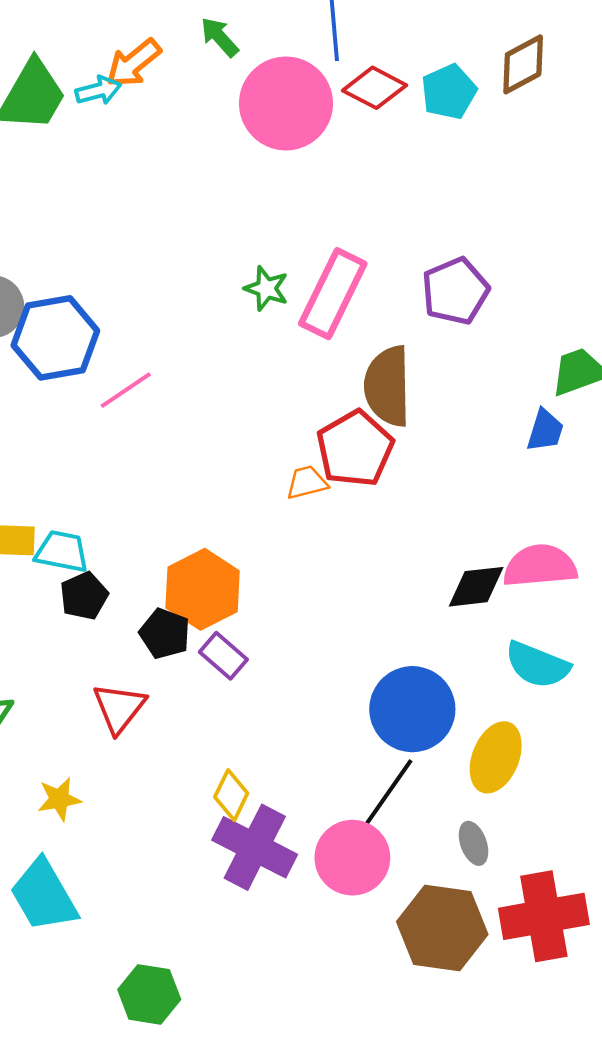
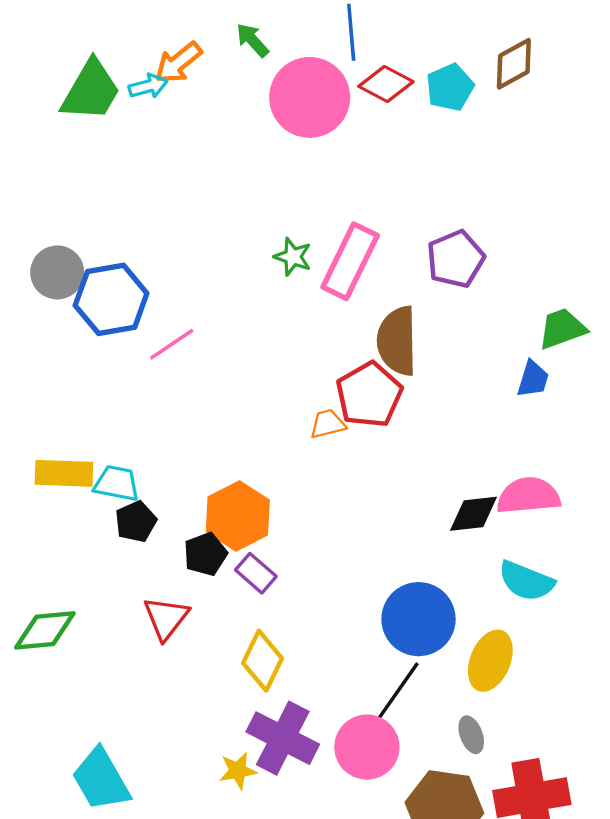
black pentagon: (165, 634) -> (205, 554), turned 30
yellow diamond: (231, 795) -> (263, 661), moved, size x1.4
yellow star: (59, 799) -> (238, 771), moved

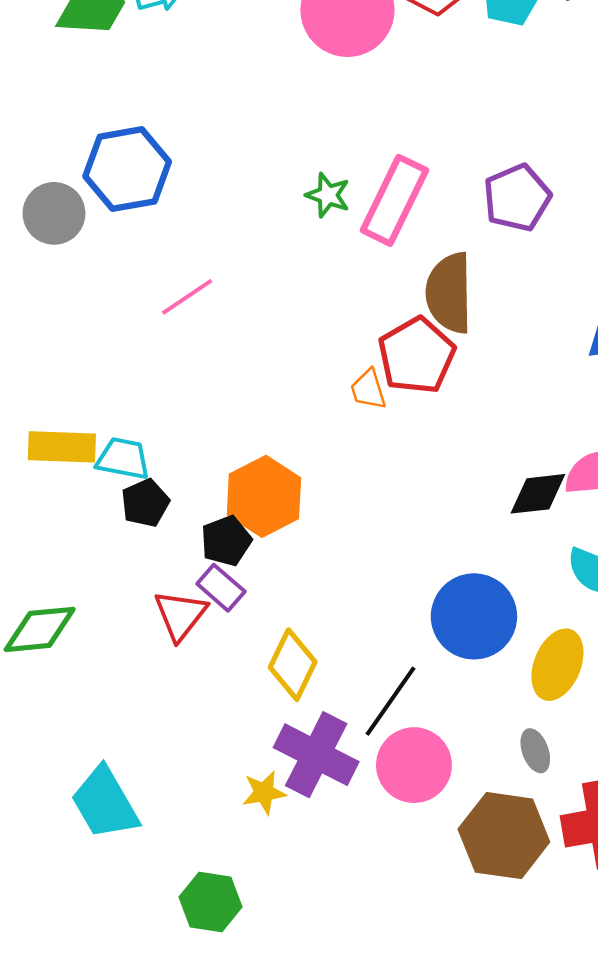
blue hexagon: (111, 299) -> (127, 169), moved
orange trapezoid: (328, 424) -> (368, 389), turned -93
purple rectangle: (256, 573) -> (221, 588), moved
black line: (397, 692) -> (390, 701), moved

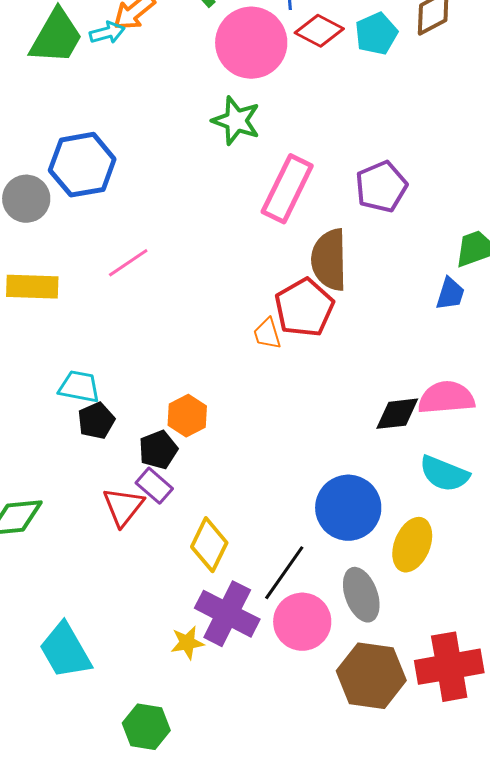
green star: (328, 195) -> (236, 121), moved, size x1.4
yellow rectangle: (62, 447) -> (32, 287), moved
orange hexagon: (264, 496) -> (187, 416), size x0.7
gray ellipse: (535, 751) -> (361, 595), moved, size x1.6

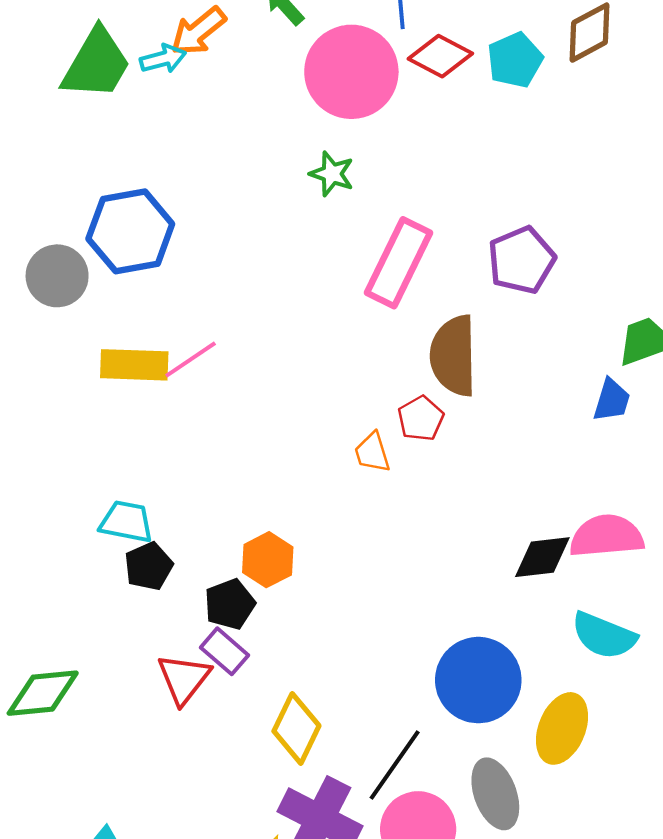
green star: (236, 121) -> (332, 174), size x0.7
yellow rectangle: (32, 287) -> (134, 365), moved
red pentagon: (304, 308) -> (421, 418), size x0.6

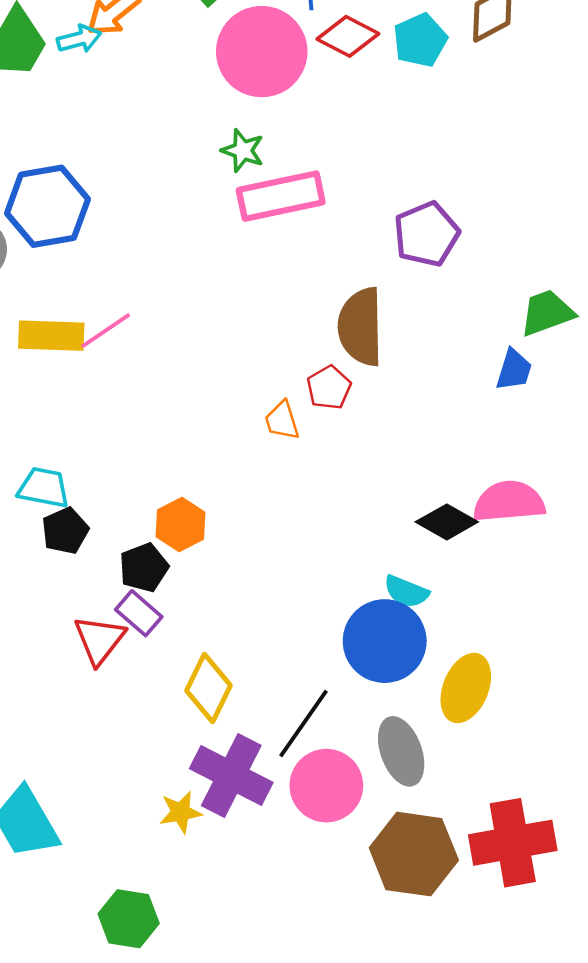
pink rectangle: (399, 263) -> (281, 196), moved, turned 52
black diamond: (542, 557) -> (447, 522), turned 36
cyan semicircle: (604, 636) -> (406, 592), moved, size x0.7

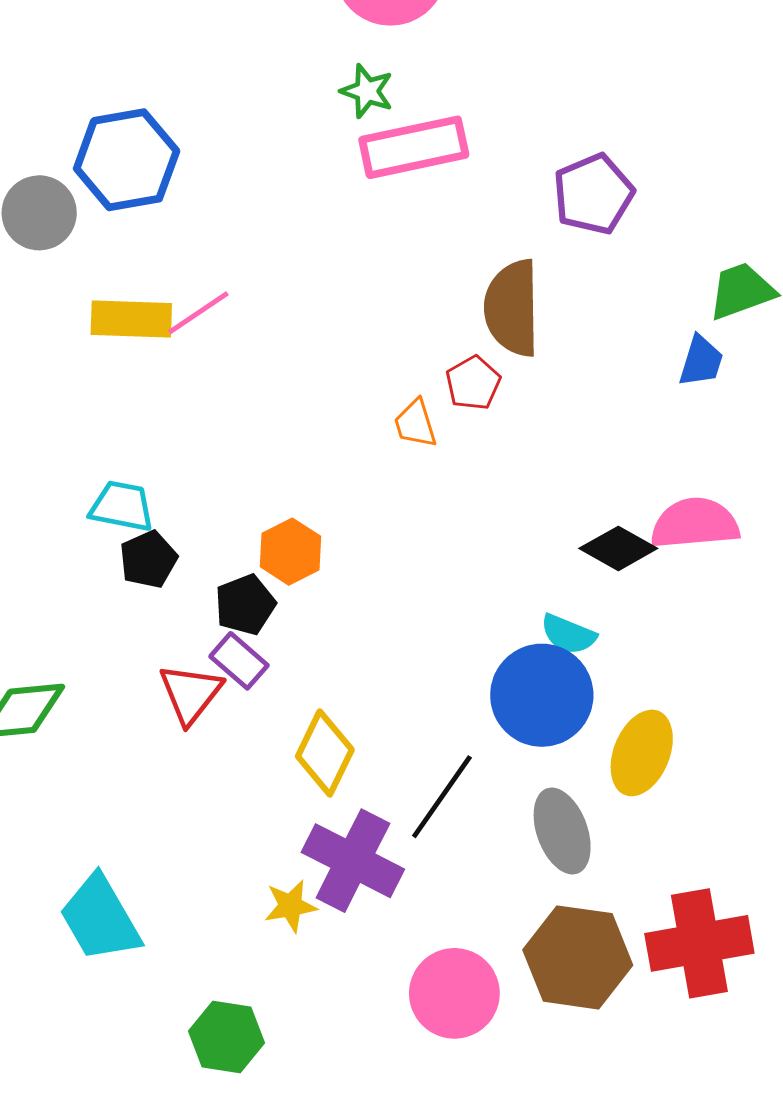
pink circle: (326, 786) -> (454, 993), moved

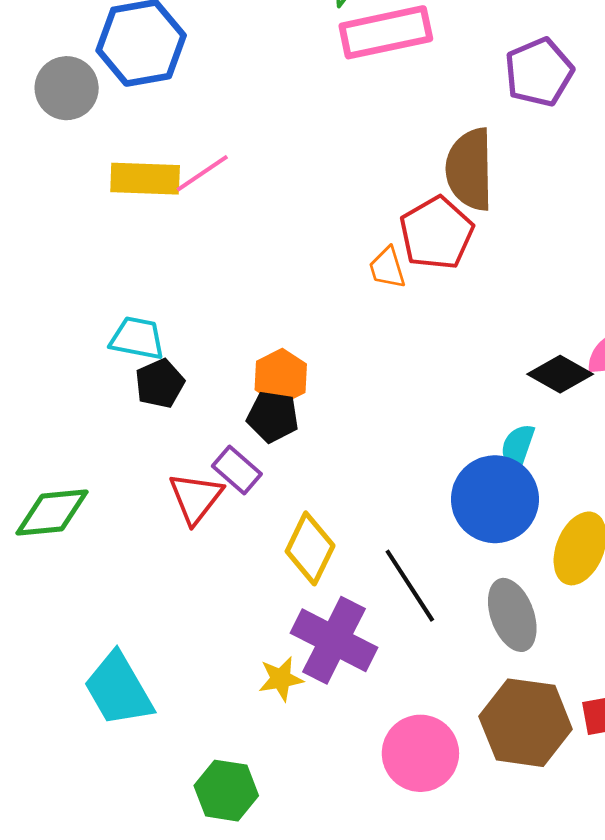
red pentagon: (473, 383) -> (436, 233), size x1.6
black pentagon: (245, 605) -> (273, 417), moved, turned 30
cyan semicircle: (568, 634) -> (518, 447), turned 87
black line: (442, 797) -> (410, 586), turned -68

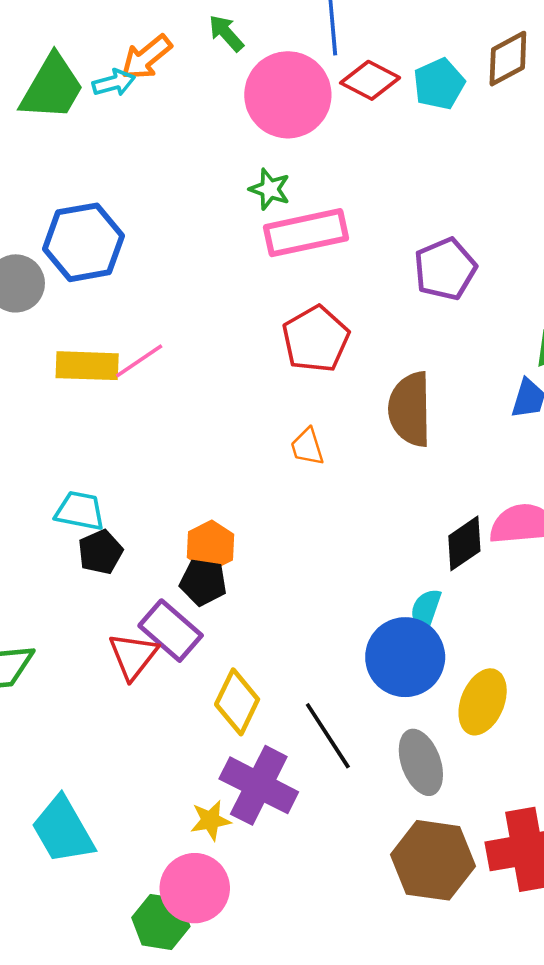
brown semicircle: (470, 169) -> (410, 409), moved
red pentagon: (436, 233) -> (316, 339), moved
black diamond: (560, 374) -> (464, 543), turned -64
purple rectangle: (237, 470) -> (171, 631), size x1.4
pink circle: (420, 753) -> (195, 888), moved

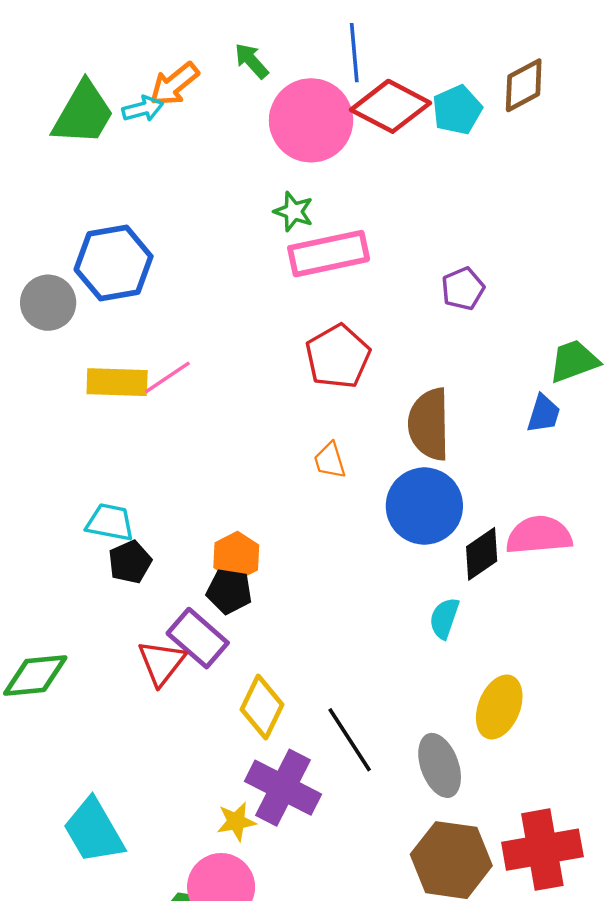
red diamond: (370, 80) -> (391, 106), size x1.4
purple pentagon: (445, 269) -> (463, 289), size x0.7
blue circle: (405, 657) -> (424, 506), moved

